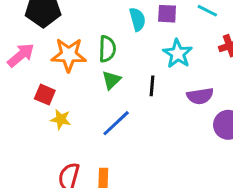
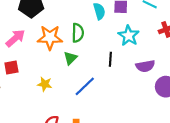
green triangle: (111, 80) -> (70, 58), moved
red square: (45, 95) -> (11, 67), moved, turned -32

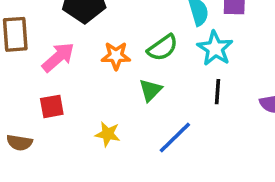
green semicircle: (78, 33) -> (163, 48), turned 54
cyan star: (129, 36) -> (215, 48), moved
orange star: (50, 37) -> (116, 56), size x0.7

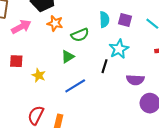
cyan star: (215, 48) -> (119, 49), moved
orange star: (116, 56) -> (55, 23), moved
red square: (52, 106) -> (16, 61), moved

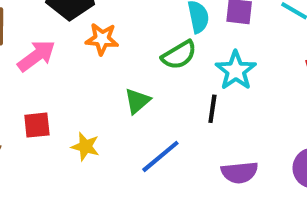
green semicircle: (80, 35) -> (179, 55), moved
purple semicircle: (135, 80) -> (240, 172), moved

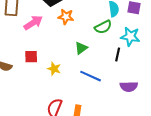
cyan star: (236, 71) -> (130, 37), turned -30
blue line: (160, 156) -> (91, 76), turned 60

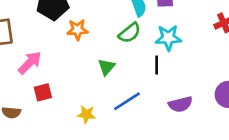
pink arrow: (33, 23) -> (30, 63), moved
yellow star: (54, 69) -> (86, 114), moved
blue line: (91, 76) -> (127, 101), turned -45

